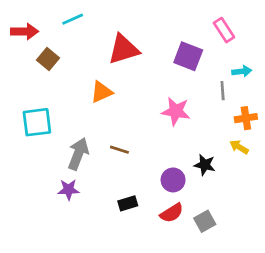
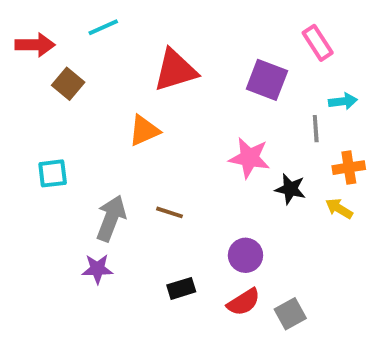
cyan square: (37, 122) -> (53, 173), size x0.7
black star: (205, 165) -> (290, 189), moved

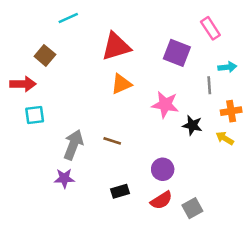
red arrow: (35, 45) -> (23, 84), moved
orange triangle: (144, 131) -> (121, 84), moved

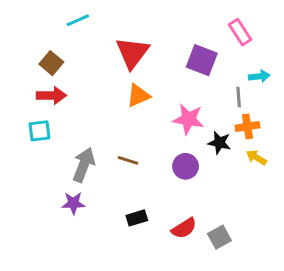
red triangle: (116, 46) -> (132, 53), turned -36
red arrow: (23, 84) -> (51, 95), moved
orange cross: (231, 111) -> (247, 126), moved
purple circle: (163, 169) -> (186, 166), moved

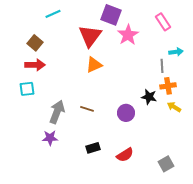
purple square: (202, 60) -> (111, 15), moved
pink star: (188, 119) -> (128, 35), moved, turned 30
gray square: (219, 237) -> (166, 164), moved

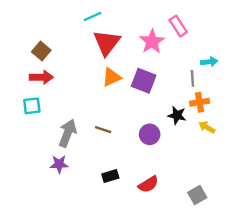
cyan line: (53, 14) -> (92, 17), moved
purple square: (111, 15) -> (144, 81), moved
pink rectangle: (163, 22) -> (178, 26), moved

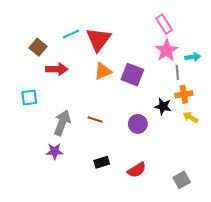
cyan line: (92, 17) -> (71, 34), moved
pink star: (152, 42) -> (166, 50), moved
red arrow: (41, 77) -> (57, 69), moved

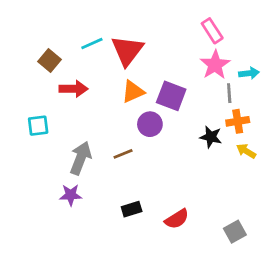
brown line: (95, 120) -> (123, 154), turned -40
purple circle: (138, 124) -> (150, 124), moved

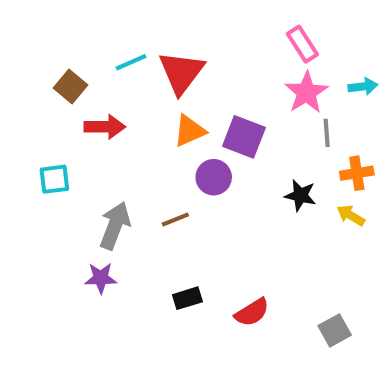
cyan arrow: (249, 73) -> (363, 86), moved
orange cross: (238, 121) -> (357, 173), moved

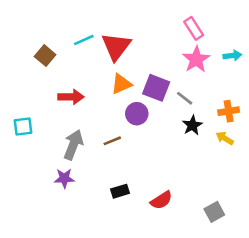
red arrow: (105, 127) -> (71, 97), moved
gray line: (327, 133) -> (185, 98), moved, turned -48
cyan square: (54, 179) -> (23, 127), moved
black star: (300, 195) -> (192, 125), turned 30

